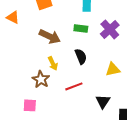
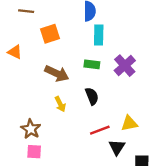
yellow triangle: (113, 69) -> (129, 123), moved
brown star: (41, 79) -> (31, 129), moved
red line: (74, 86) -> (100, 130), moved

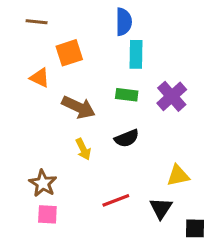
orange triangle: (15, 52) -> (40, 78), moved
black semicircle: (92, 96) -> (127, 138), turned 90
red line: (100, 130) -> (116, 200), moved

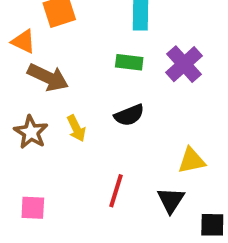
brown arrow: (79, 107) -> (48, 77), moved
brown star: (43, 183) -> (31, 132), moved
red line: (116, 200) -> (116, 191), turned -52

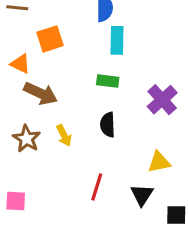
purple cross: (184, 64) -> (162, 100), moved
black semicircle: (129, 115) -> (108, 125), turned 110
pink square: (33, 208) -> (16, 201), moved

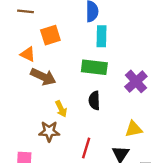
green rectangle: (108, 81) -> (94, 67), size x1.5
brown star: (27, 139) -> (49, 131), moved, turned -30

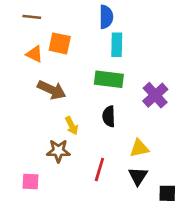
orange square: (50, 35) -> (60, 43), turned 30
orange triangle: (28, 54) -> (34, 54), moved
yellow triangle: (134, 129) -> (139, 148), moved

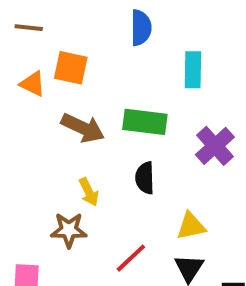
cyan rectangle: (117, 45) -> (193, 70), moved
brown arrow: (52, 90) -> (83, 128), moved
red line: (99, 169) -> (131, 258), turned 30

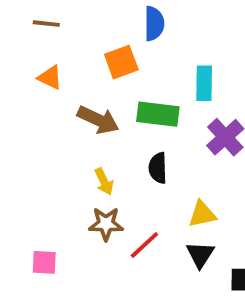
orange square: (71, 68) -> (121, 62), moved, turned -32
cyan rectangle: (193, 70) -> (204, 83), moved
brown star: (69, 230) -> (106, 224), moved

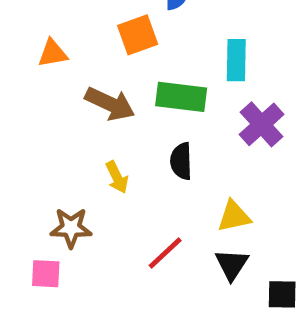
orange triangle: (50, 77) -> (53, 53), turned -36
brown star: (106, 224) -> (71, 228), moved

